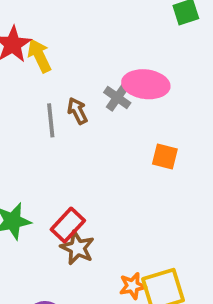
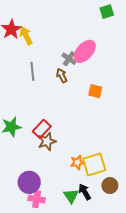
pink ellipse: (146, 84) -> (85, 51), turned -55
brown arrow: (77, 111) -> (62, 75), moved
brown star: (77, 248) -> (47, 141), turned 30

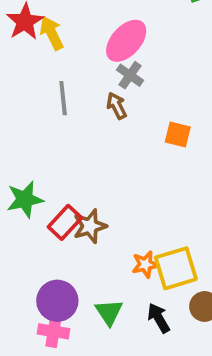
pink ellipse: (85, 51) -> (126, 41), moved
red rectangle: (42, 129) -> (65, 222), moved
green triangle: (71, 196) -> (109, 312), moved
pink cross: (37, 199) -> (54, 331), moved

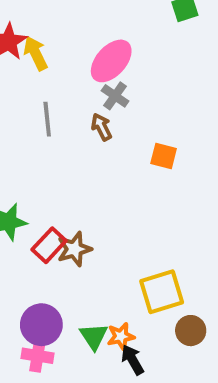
orange star: (145, 264) -> (121, 336), moved
black arrow: (159, 318) -> (133, 360), moved

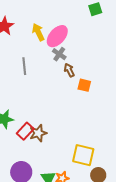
yellow arrow: (36, 53) -> (38, 32), moved
brown arrow: (101, 127) -> (69, 70), moved
yellow square: (162, 292) -> (83, 155), turned 30

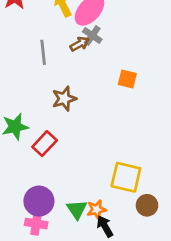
brown arrow: (69, 70) -> (80, 44), moved, turned 88
brown star: (38, 133) -> (64, 99), moved

